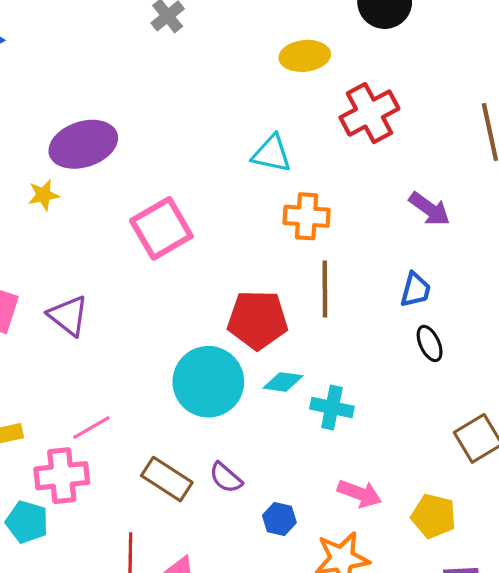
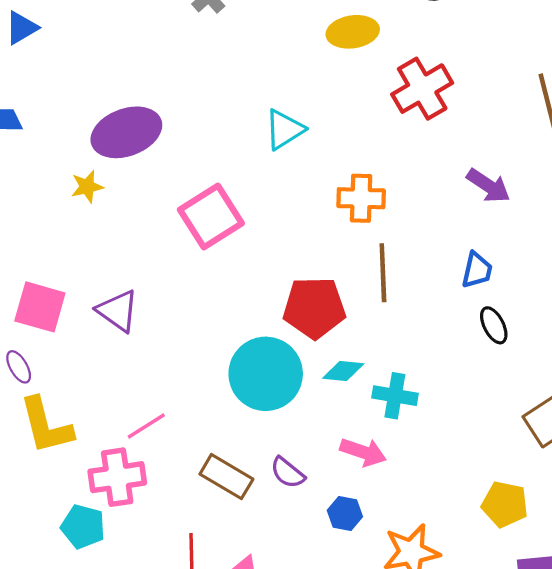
cyan triangle: (272, 154) -> (284, 129), moved, turned -42
pink arrow: (360, 494) -> (363, 452), moved

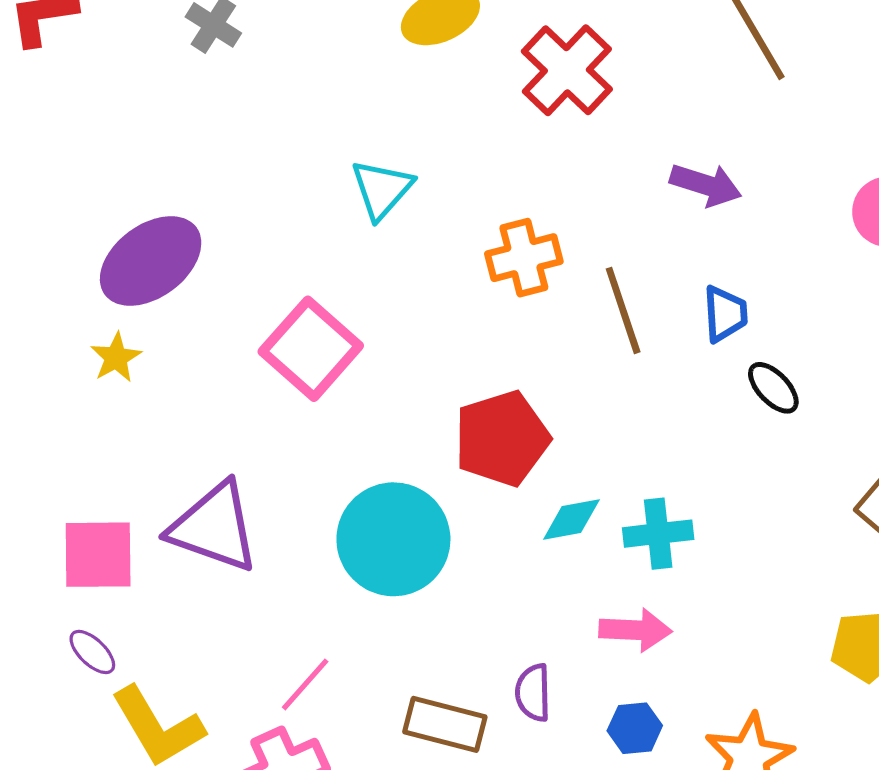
brown line: (383, 273) -> (623, 310), moved
purple triangle: (118, 311) -> (214, 527), size x1.4
cyan circle: (266, 374) -> (393, 539), moved
purple semicircle: (288, 473) -> (533, 693), turned 66

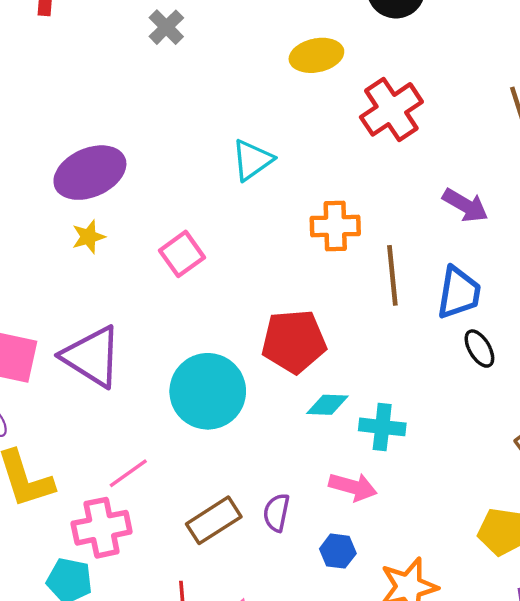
blue trapezoid: (725, 314) -> (459, 293), size x1.4
pink square: (311, 349) -> (182, 254), size x0.7
yellow star: (116, 358) -> (88, 237), moved
brown rectangle: (445, 724) -> (214, 520), turned -60

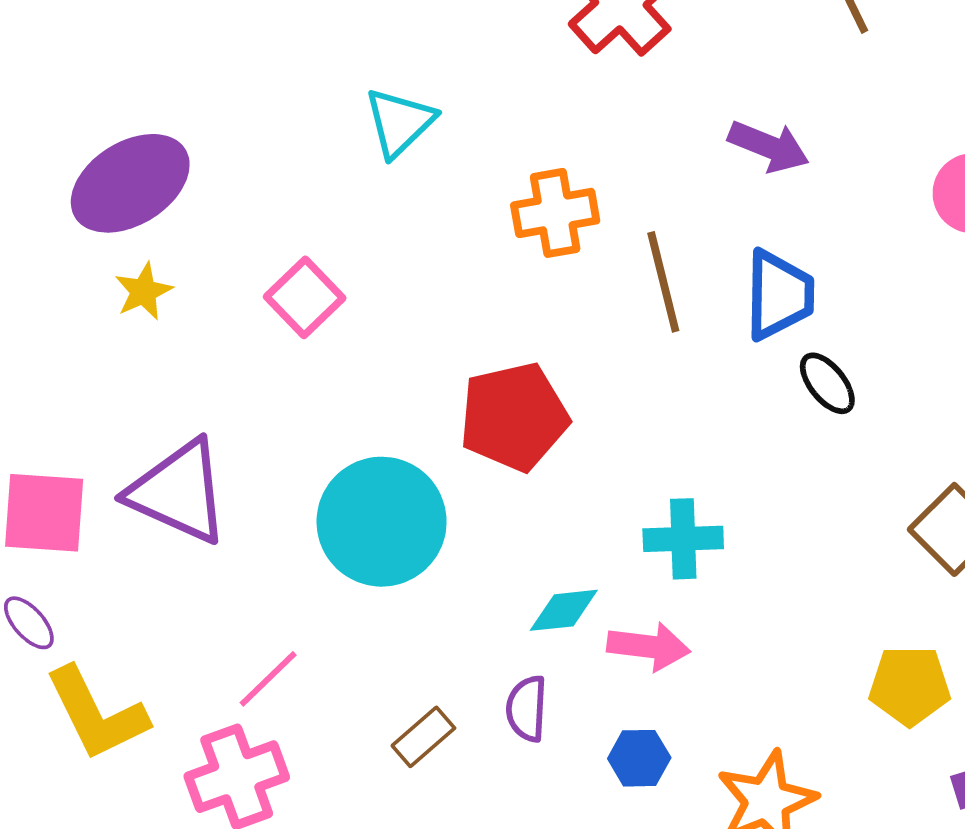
cyan diamond: (327, 405) -> (564, 610), moved
brown rectangle: (214, 520) -> (423, 737), size x0.7

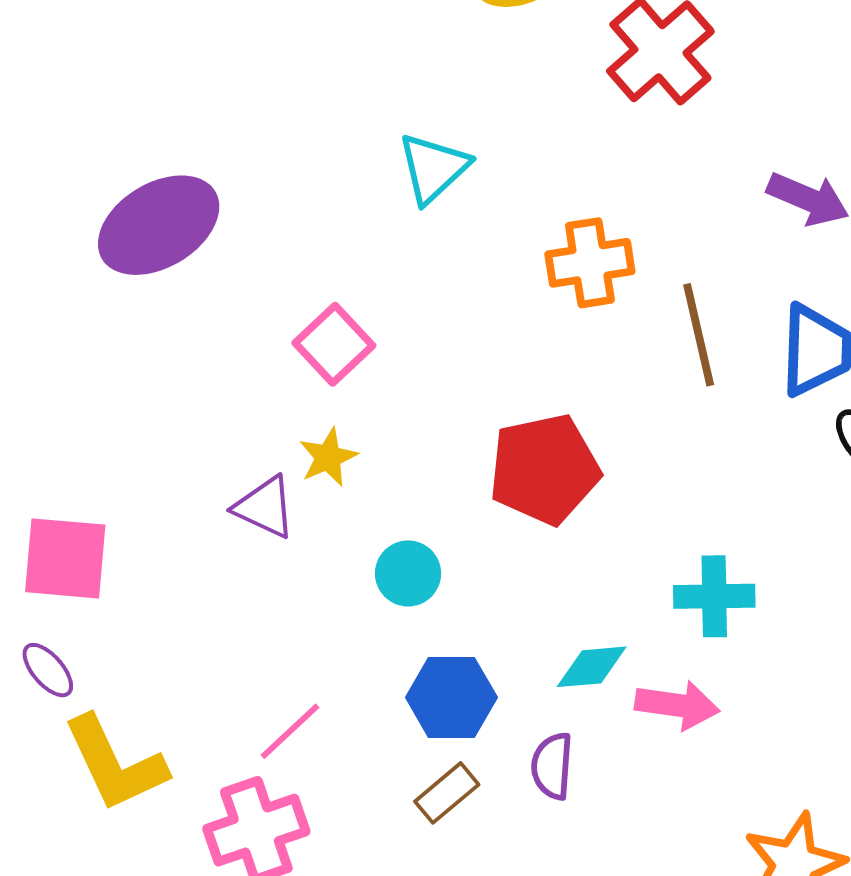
yellow star: (143, 291) -> (328, 457), moved
purple triangle: (179, 492) -> (265, 507), moved, size x0.6
cyan circle: (382, 522) -> (408, 573), size x0.5
blue hexagon: (639, 758) -> (451, 697), moved, size x1.4

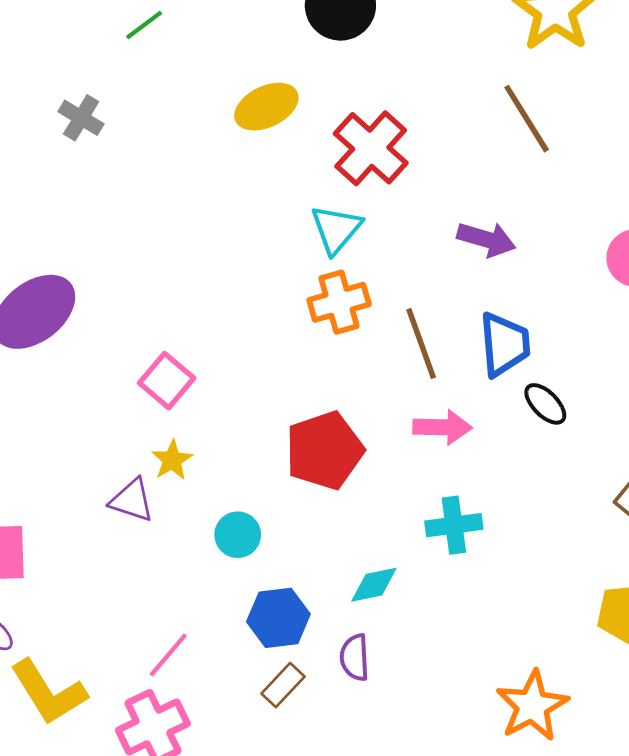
cyan triangle: (433, 168) -> (336, 229), moved
pink arrow: (677, 705) -> (442, 427), moved

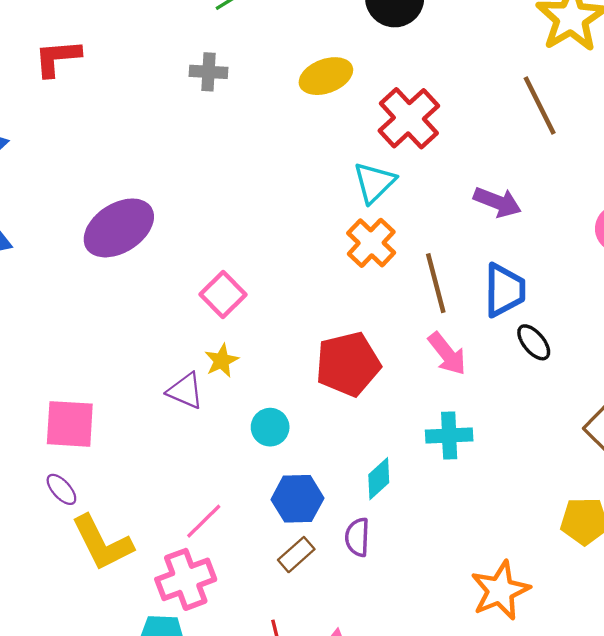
gray cross: (81, 118) -> (209, 72), moved, turned -33
orange cross: (339, 302) -> (371, 243), turned -36
pink arrow: (442, 427) -> (447, 354), turned 45
cyan diamond: (374, 585) -> (379, 479), turned -36

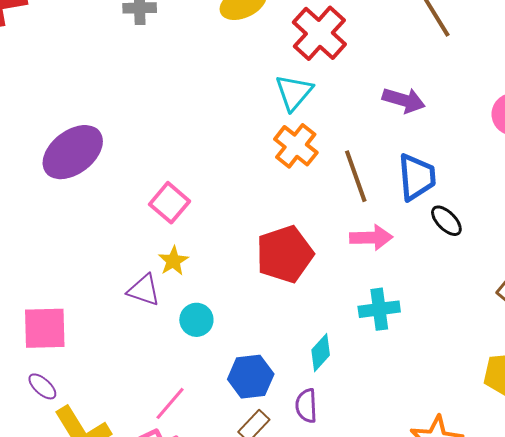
pink arrow: (447, 354) -> (371, 238), turned -48
cyan circle: (270, 427) -> (196, 320), moved

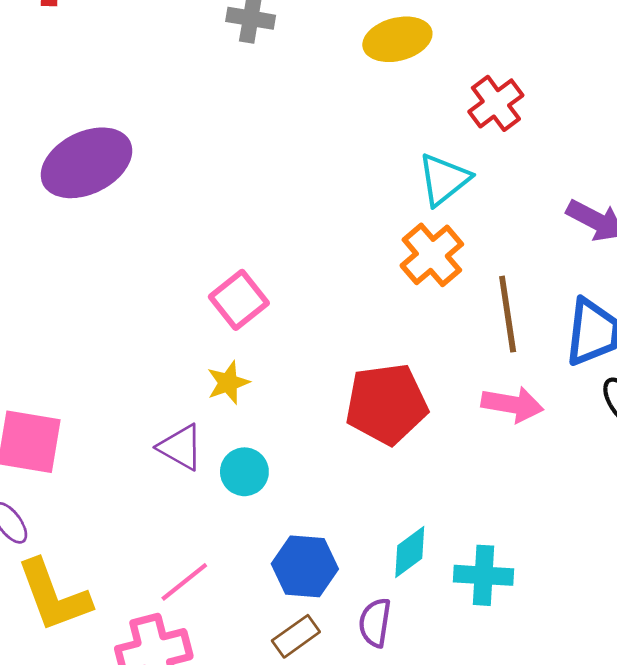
red cross: (319, 33) -> (496, 103), size x0.7
purple ellipse: (73, 152) -> (86, 163), moved
purple triangle: (144, 290) -> (181, 447), moved
cyan cross: (379, 309) -> (484, 575), moved

